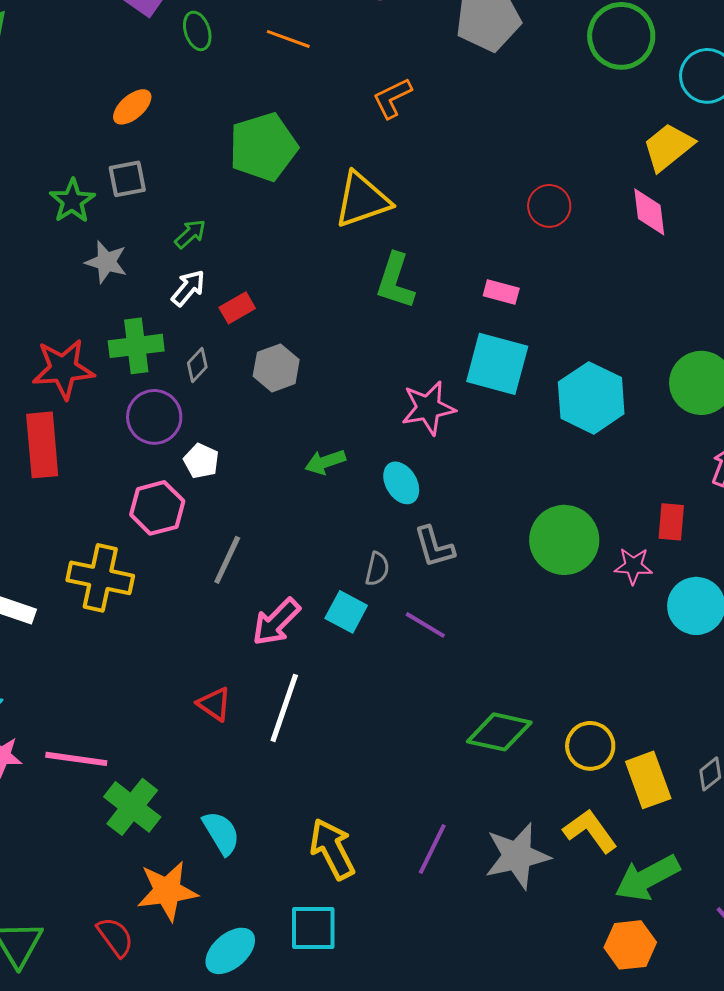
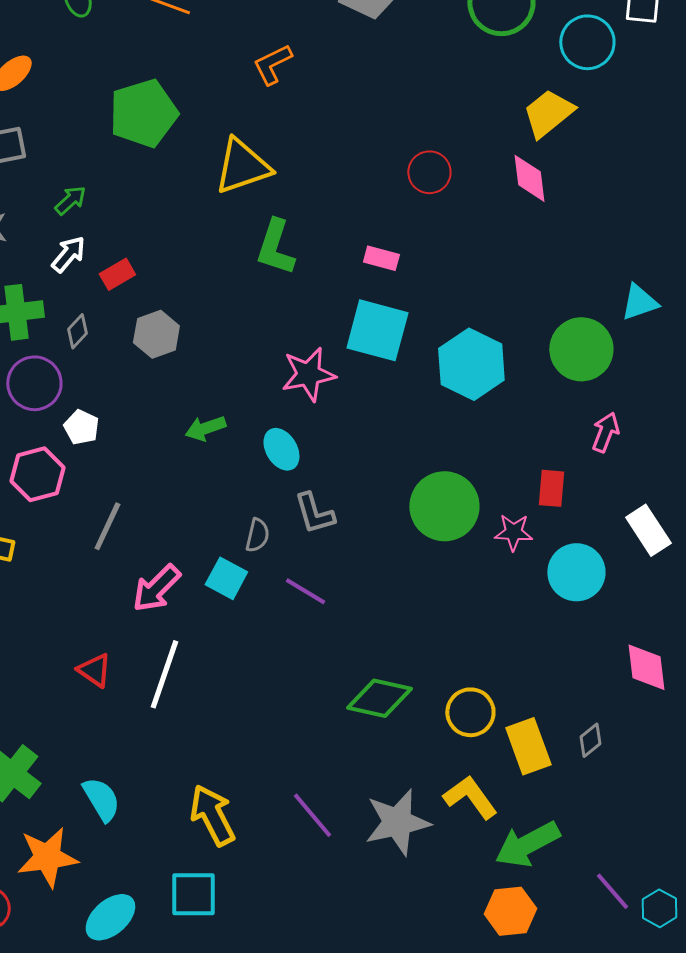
purple line: (432, 849) -> (312, 815), turned -66

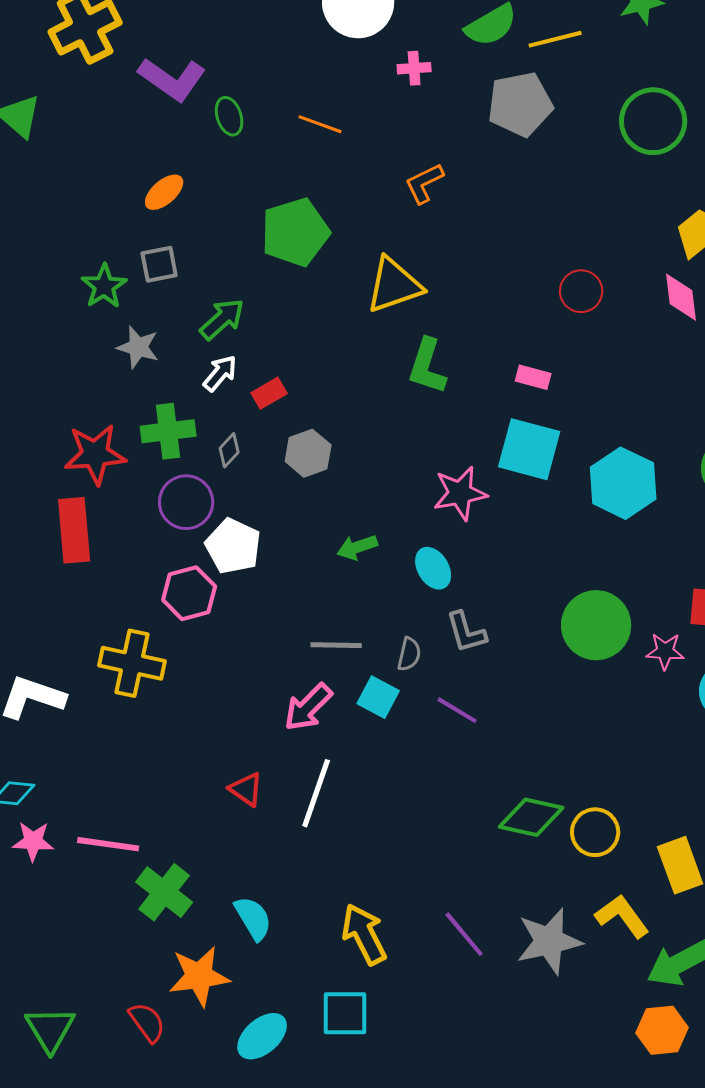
green arrow: (70, 200) -> (222, 319), size x1.4
white pentagon: (81, 427) -> (233, 546), size x1.6
gray line: (107, 526) -> (336, 645), moved, turned 66
yellow circle: (470, 712) -> (595, 832), moved

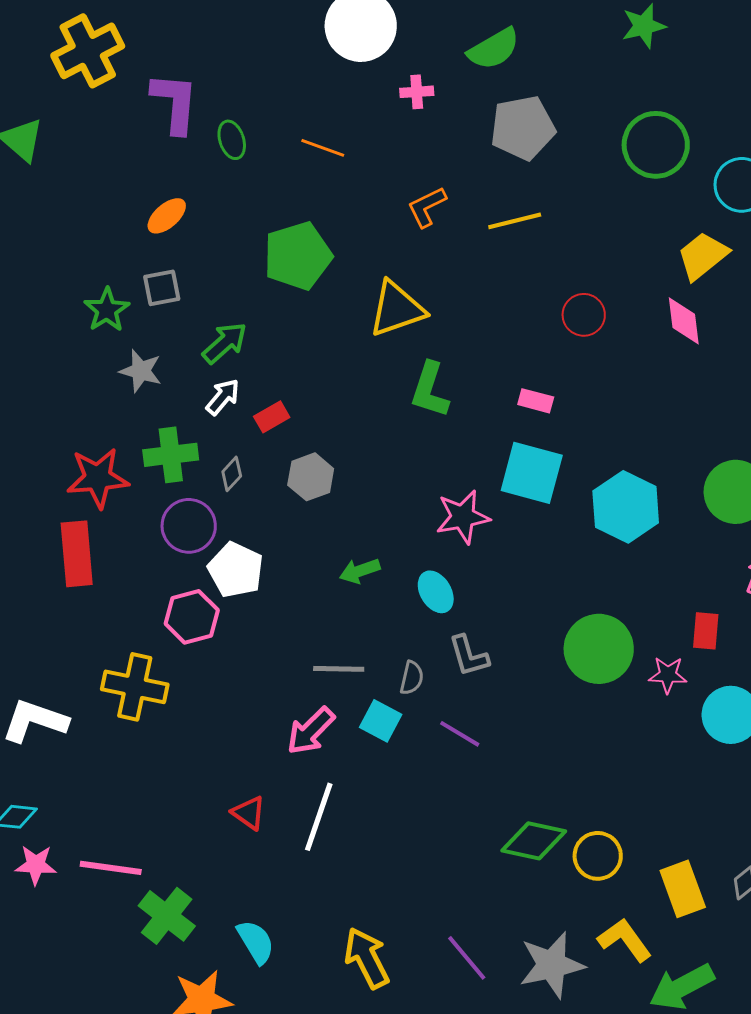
yellow line: (555, 39) -> (515, 221), moved
purple L-shape: (172, 79) -> (175, 103), turned -120

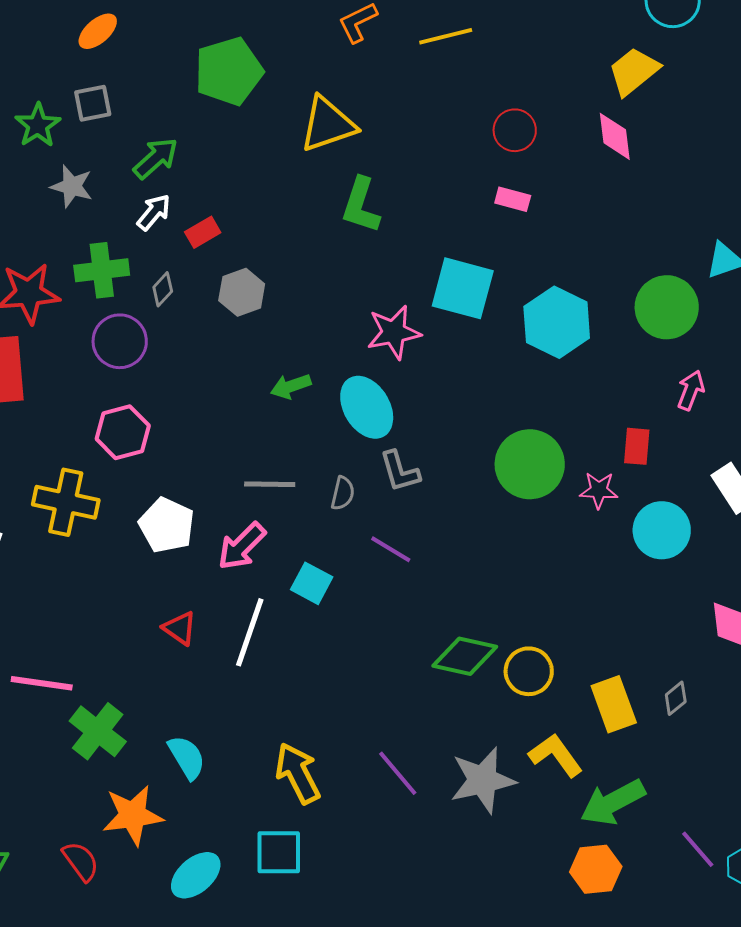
pink rectangle: (536, 401) -> (513, 199), moved
white pentagon: (236, 570) -> (167, 525), moved
cyan ellipse: (436, 592) -> (367, 407), size x1.5
cyan square: (381, 721) -> (312, 583), moved

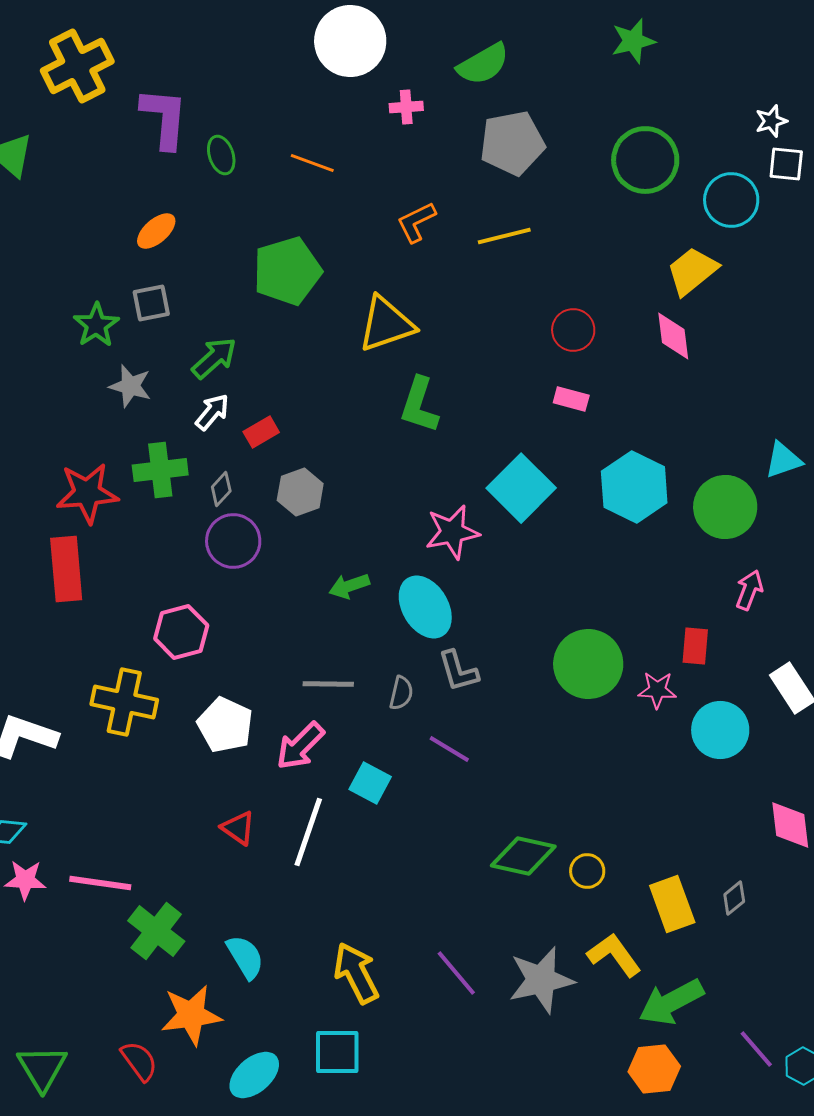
cyan square: (463, 288) -> (521, 488), turned 30
cyan hexagon: (557, 322) -> (634, 487), moved
purple circle: (120, 341) -> (233, 541), moved
yellow circle: (529, 671) -> (587, 871), size x0.7

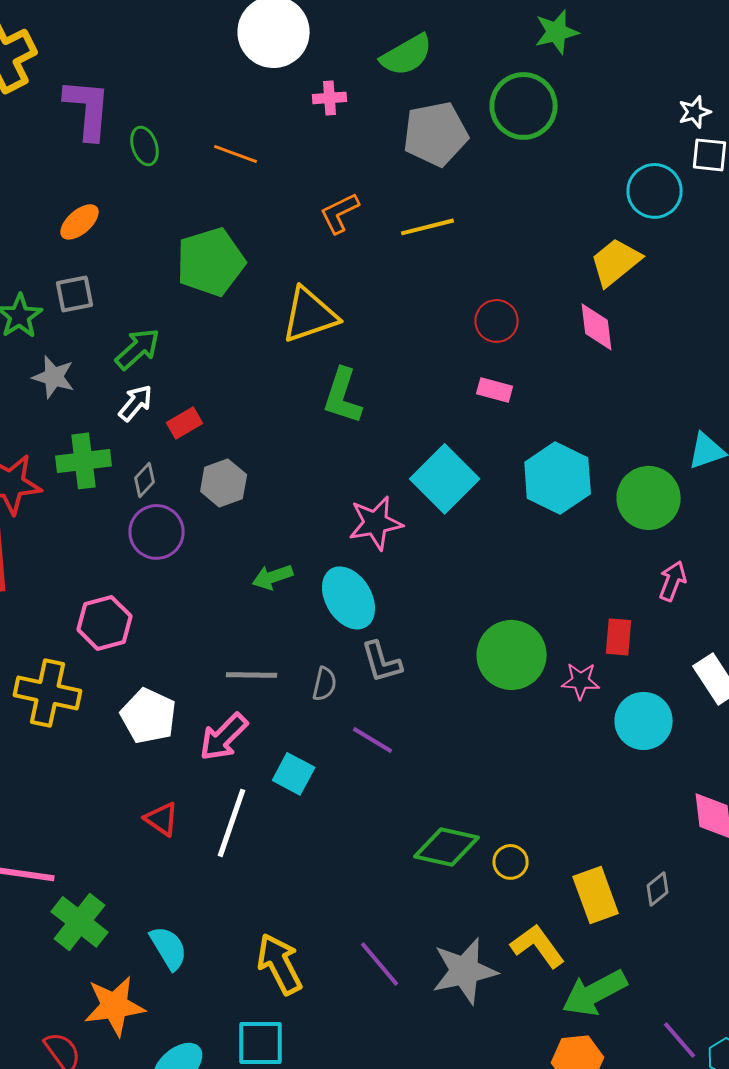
green circle: (645, 160) -> (524, 106), moved

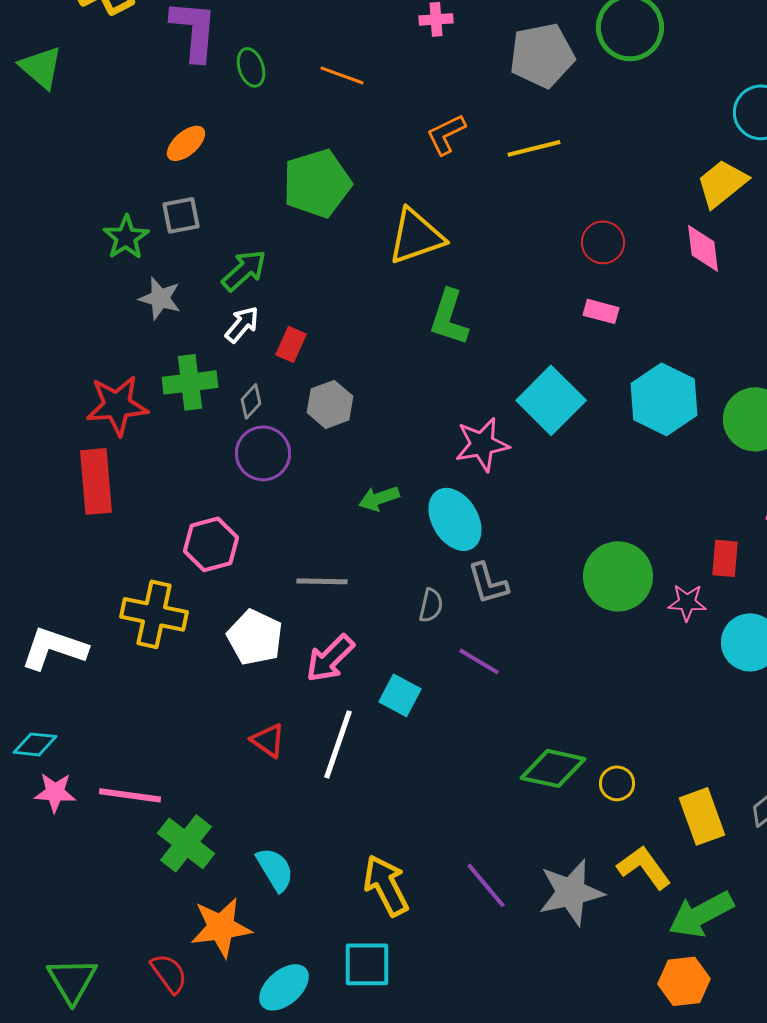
red rectangle: (185, 423) -> (291, 344), turned -36
gray line: (252, 675) -> (322, 581), moved

